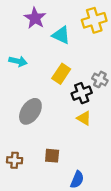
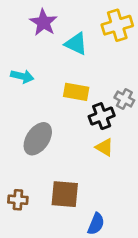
yellow rectangle: (61, 74) -> (76, 92), turned 66
brown square: (52, 156) -> (65, 194), size x1.5

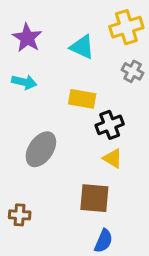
purple star: (43, 22) -> (27, 38), moved
gray cross: (124, 99) -> (133, 71), moved
brown square: (65, 194) -> (94, 198), moved

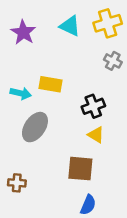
cyan triangle: (82, 47) -> (70, 26), moved
cyan arrow: (24, 82) -> (21, 93), moved
yellow rectangle: (82, 99) -> (51, 84), moved

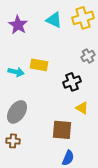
gray cross: (113, 61) -> (88, 56), moved, turned 32
gray ellipse: (35, 127) -> (17, 112), moved
yellow triangle: (96, 135) -> (82, 108), moved

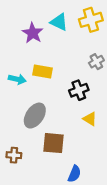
purple star: (18, 25) -> (33, 33), moved
gray ellipse: (17, 112) -> (35, 116), moved
brown square: (62, 130) -> (54, 143), moved

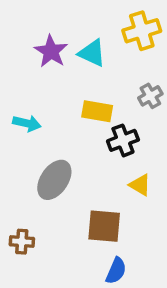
cyan triangle: (59, 22) -> (92, 53), moved
yellow rectangle: (42, 72) -> (97, 111), moved
brown square: (54, 143) -> (104, 226), moved

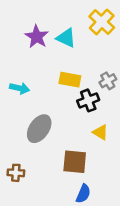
yellow cross: (142, 31) -> (102, 22), turned -30
gray cross: (150, 96) -> (108, 81), moved

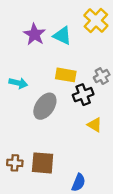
gray ellipse: (39, 129) -> (45, 106), moved
brown square: (75, 162) -> (43, 163), moved

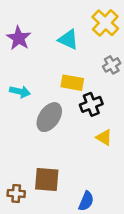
purple star: (35, 34) -> (19, 38), moved
gray cross: (102, 76) -> (112, 65), moved
brown cross: (15, 163) -> (16, 193), moved

